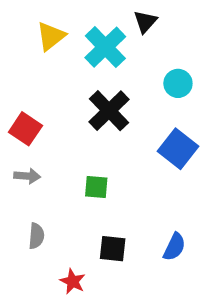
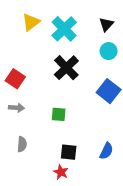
black triangle: (145, 22) -> (106, 24), moved
red star: (73, 281) -> (61, 172), moved

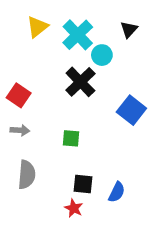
cyan circle: (109, 51) -> (102, 55), moved
gray semicircle: (22, 144) -> (27, 175), size x1.5
blue semicircle: (106, 151) -> (117, 192), moved

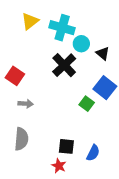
black triangle: (129, 29) -> (103, 53), moved, turned -32
cyan cross: (78, 35) -> (62, 28), turned -30
gray arrow: (20, 130) -> (26, 104), moved
green square: (71, 138) -> (87, 104), moved, turned 32

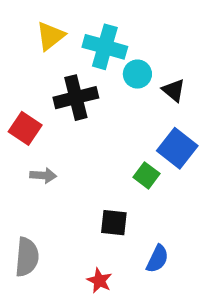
black cross: (64, 65) -> (76, 98), moved, turned 30
gray semicircle: (21, 139) -> (27, 257), moved
black square: (66, 146) -> (114, 223), moved

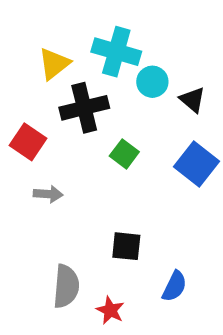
yellow triangle: (50, 36) -> (54, 64), moved
green square: (147, 175) -> (124, 154), moved
gray semicircle: (27, 257) -> (66, 286), moved

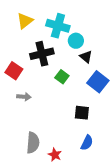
yellow triangle: (54, 64) -> (25, 21), moved
black triangle: (192, 100) -> (86, 57), moved
black square: (126, 246) -> (82, 113), moved

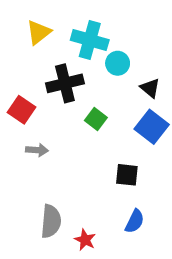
black triangle: (86, 57) -> (150, 88), moved

